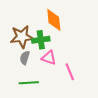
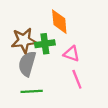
gray semicircle: (25, 58) -> (27, 64), size x1.6
pink triangle: (49, 58) -> (71, 54), moved

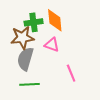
green cross: (45, 44) -> (34, 22), moved
pink triangle: (71, 54) -> (52, 45), moved

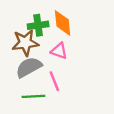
gray semicircle: (25, 59) -> (29, 67), turned 45
pink line: (71, 73) -> (54, 81), moved

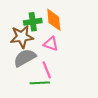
green line: (33, 96) -> (40, 83), moved

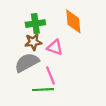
orange diamond: (54, 20) -> (73, 21), moved
brown star: (22, 37) -> (33, 42), moved, size x0.7

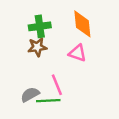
pink triangle: (55, 47) -> (77, 53), moved
gray semicircle: (27, 62) -> (30, 95), moved, size x0.7

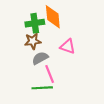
orange diamond: (82, 24) -> (53, 17), moved
gray semicircle: (30, 95) -> (40, 58), moved

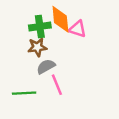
pink triangle: (68, 46) -> (77, 29), moved
green line: (42, 88) -> (24, 93), moved

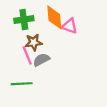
green cross: (40, 26) -> (24, 20), moved
pink line: (57, 85) -> (27, 55), moved

